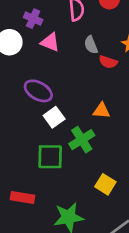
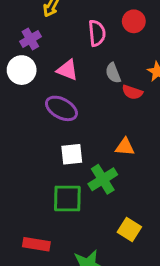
purple cross: (33, 19) -> (30, 39), moved, turned 36
purple ellipse: (38, 91) -> (61, 108), moved
white square: (54, 117) -> (72, 154), turned 30

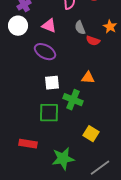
green cross: (103, 179) -> (73, 100), turned -36

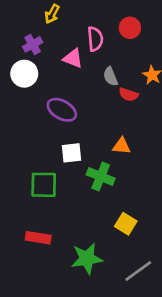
pink triangle: (49, 26) -> (73, 58), moved
green square: (49, 113) -> (44, 185), moved

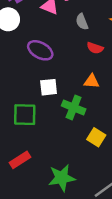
red semicircle: (129, 95) -> (95, 48), moved
yellow square: (126, 224) -> (96, 137), moved
red rectangle: (38, 238) -> (20, 160), turned -42

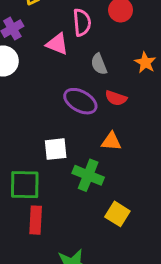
purple ellipse: (40, 50) -> (80, 101), moved
red rectangle: (20, 160) -> (36, 220), moved, turned -54

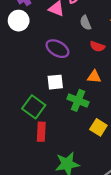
purple ellipse: (80, 101) -> (57, 49), moved
green square: (25, 185) -> (34, 107), turned 35

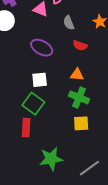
green cross: (78, 100) -> (79, 97), moved
green square: (34, 107) -> (33, 104), moved
yellow square: (98, 127) -> (81, 123), turned -35

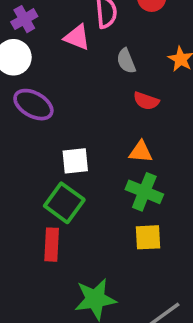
purple ellipse: (42, 48) -> (33, 105), moved

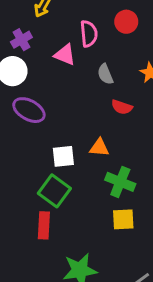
orange triangle: (141, 152) -> (99, 147), moved

